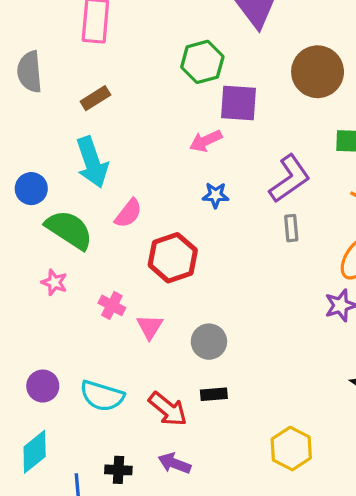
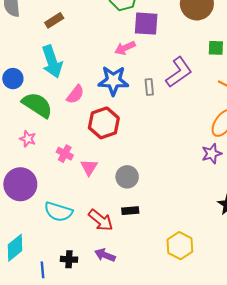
blue star: (216, 195) -> (113, 81), moved, size x1.8
gray rectangle: (291, 228) -> (149, 87), moved
purple circle: (43, 386) -> (20, 184), moved, size x1.6

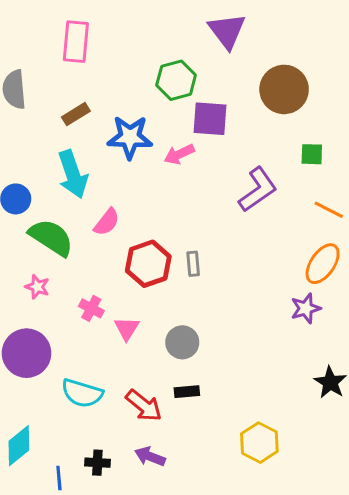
blue star: (113, 81) -> (130, 137), moved
gray rectangle: (149, 87) -> (193, 264), moved

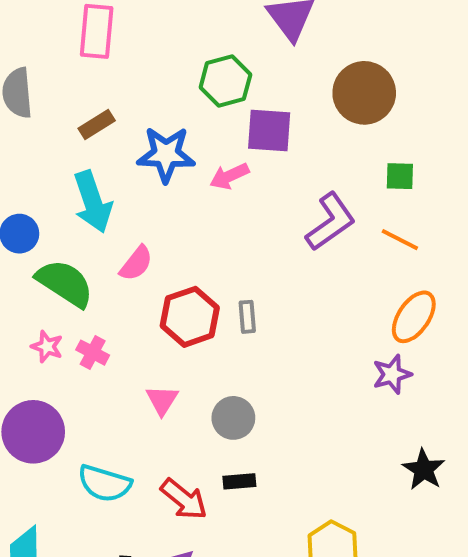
orange line: (329, 210) -> (400, 240), moved
pink cross: (91, 308) -> (93, 353), moved

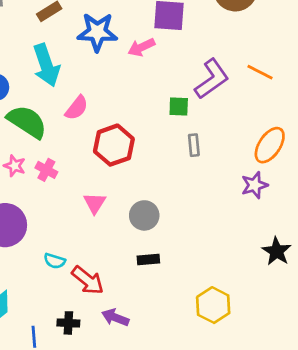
green square: (400, 176) -> (179, 107), moved
orange line: (400, 240) -> (260, 72), moved
gray rectangle: (247, 317) -> (194, 145), moved
cyan semicircle: (105, 483) -> (55, 261), size x0.6
red arrow: (184, 499) -> (88, 280), moved

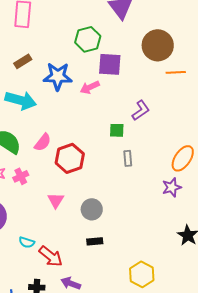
cyan arrow: (46, 65) -> (21, 100), turned -56
orange line: (260, 72) -> (176, 72), moved, turned -30
purple L-shape: (212, 79) -> (141, 110), size x0.7
pink semicircle: (77, 108) -> (43, 142), moved
pink cross: (46, 170) -> (21, 176), turned 35

